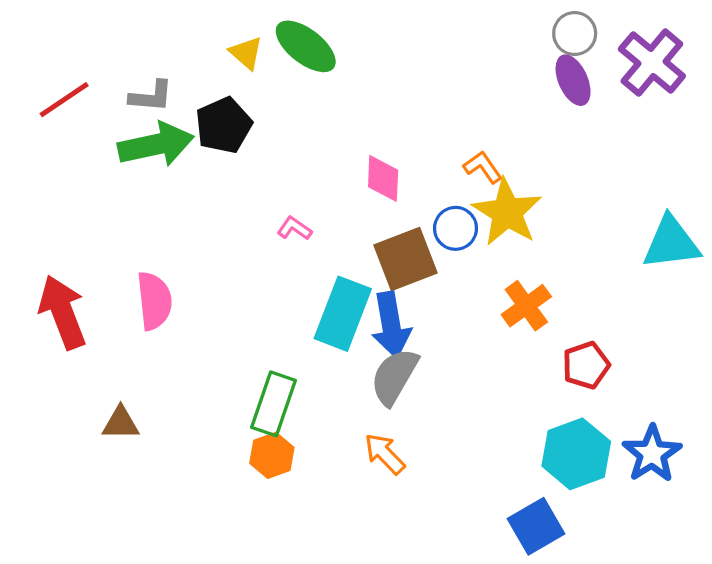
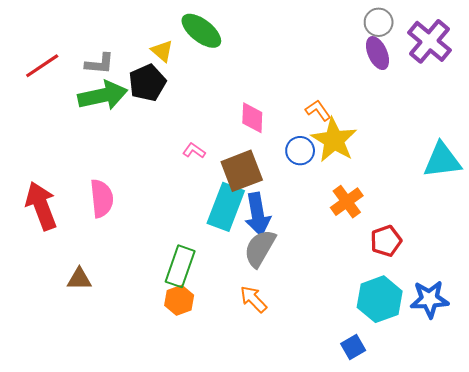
yellow triangle: (246, 53) -> (162, 51), moved
brown square: (406, 259) -> (242, 171), moved
blue star: (652, 454) -> (429, 299), turned 30
blue square: (536, 526) -> (353, 347), size x0.7

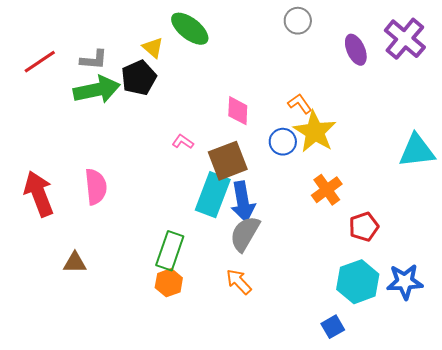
gray circle: (379, 22) -> (298, 21), moved

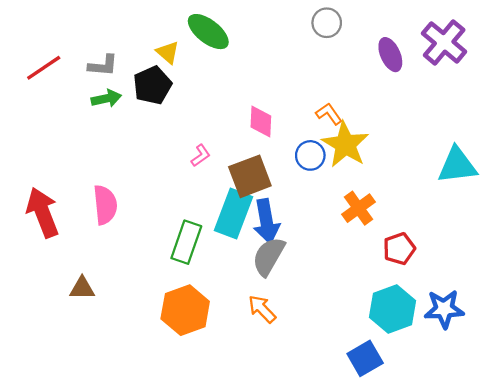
green arrow: (97, 90) -> (106, 98), size x0.6
pink L-shape: (183, 142) -> (201, 155), turned 110
green rectangle: (170, 251) -> (186, 242), moved
orange hexagon: (169, 283) -> (185, 310), size x1.6
blue square: (333, 327) -> (365, 358), size x1.4

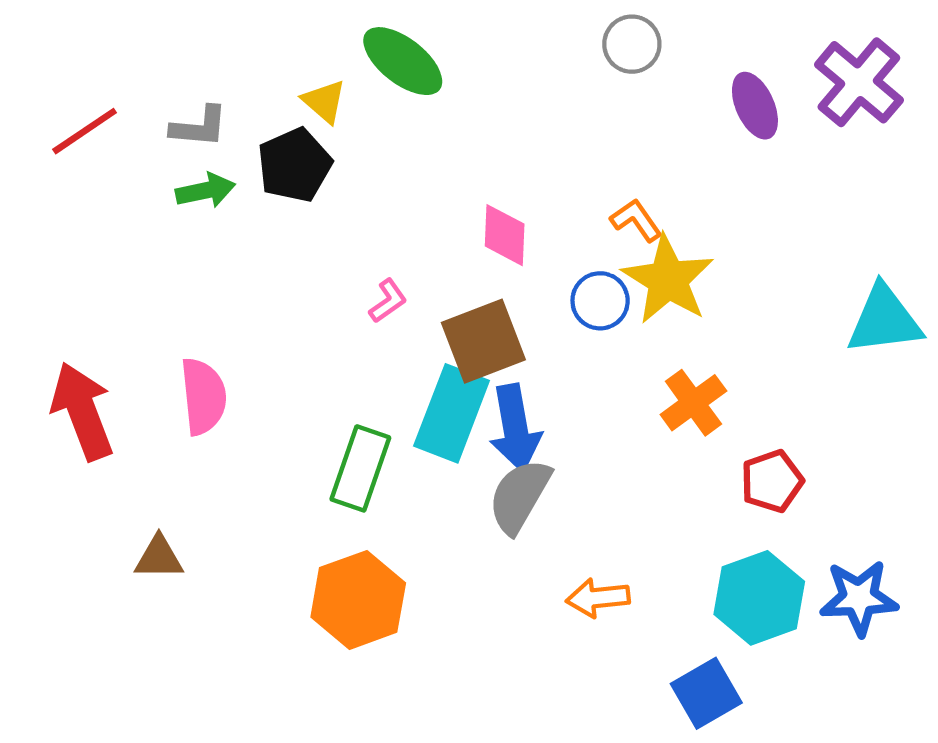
orange arrow: (262, 309) -> (598, 598), moved, turned -52

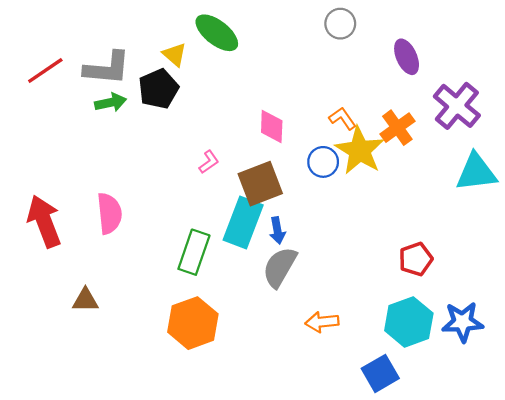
purple cross: (859, 82) -> (457, 106), moved
gray L-shape: (199, 127) -> (107, 68), size x1.5
orange cross: (693, 403) -> (397, 128), moved
blue arrow: (515, 428) -> (277, 231), size x0.6

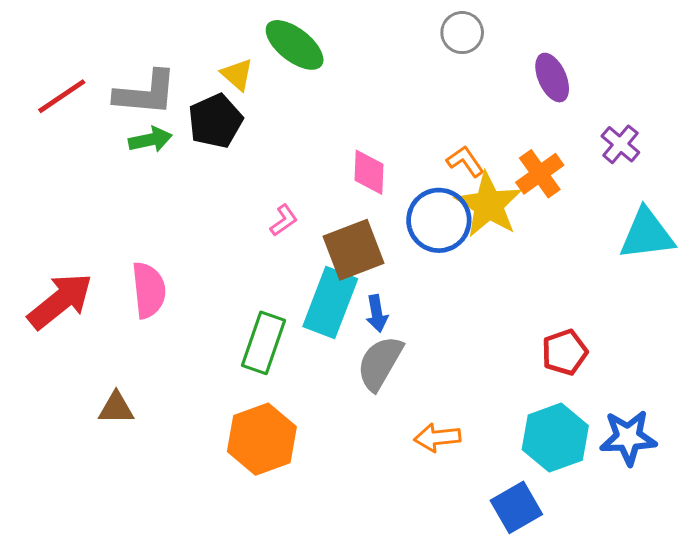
purple cross: (457, 106) -> (620, 144), size x0.6
blue circle: (323, 162) -> (439, 220), size x1.5
red arrow: (44, 221) -> (60, 301), turned 72

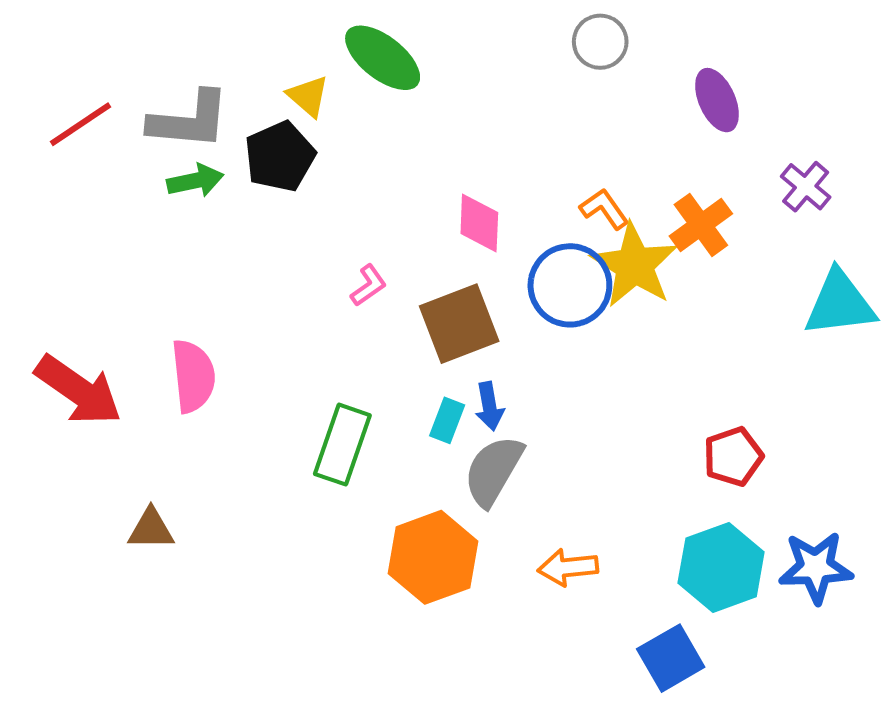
red arrow: (60, 301) -> (78, 390), turned 74
cyan rectangle: (330, 303) -> (447, 420), moved, size x0.5
orange hexagon: (262, 439) -> (433, 557), moved

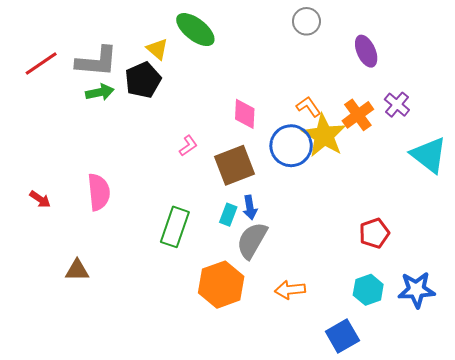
purple cross: (806, 187) -> (397, 105), moved
cyan triangle: (840, 304) -> (429, 155), turned 45
red arrow: (78, 390) -> (40, 199), size x0.5
cyan hexagon: (721, 567) -> (368, 290), size x0.7

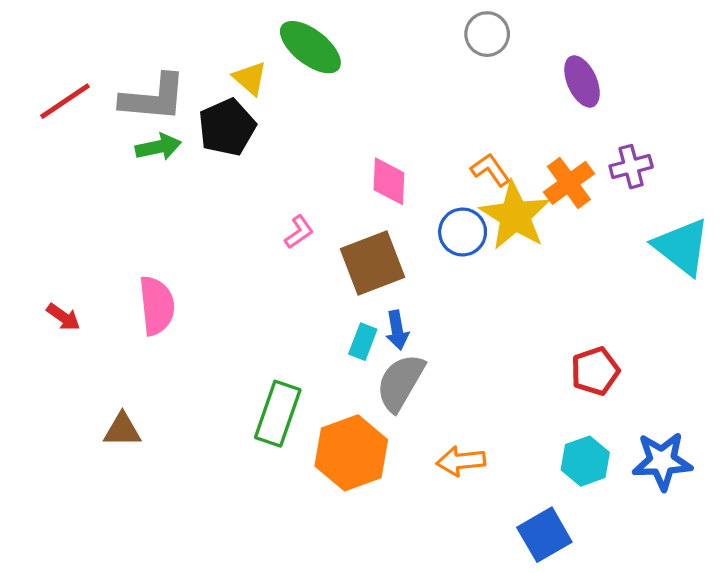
purple cross: (397, 105) -> (631, 167), turned 35
blue circle: (291, 146) -> (463, 232), size x0.7
green rectangle: (175, 227) -> (278, 414), moved

